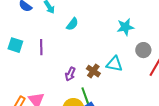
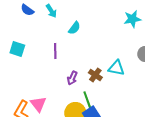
cyan star: (125, 27) -> (132, 19), moved
purple line: (41, 47) -> (55, 51), moved

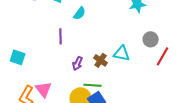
cyan square: (17, 49) -> (18, 57), moved
green line: (87, 100) -> (93, 85), turned -66

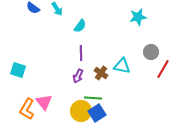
purple line: (61, 36) -> (81, 53), moved

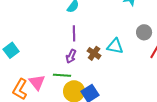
cyan square: (18, 70) -> (11, 50), turned 35
green line: (93, 98) -> (62, 75), moved

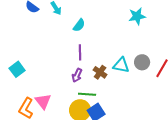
gray circle: (144, 32) -> (142, 62), moved
green line: (62, 75) -> (87, 94), moved

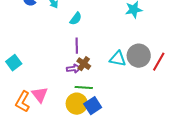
gray circle: (142, 62) -> (139, 56), size x1.5
brown cross: (100, 72) -> (84, 64), moved
purple arrow: (77, 75) -> (74, 69), turned -120

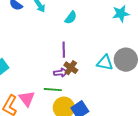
cyan semicircle: (76, 19) -> (71, 18), moved
green line: (84, 88) -> (53, 90), moved

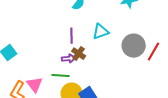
cyan triangle: (105, 63) -> (101, 32), moved, turned -30

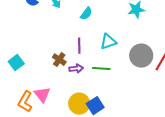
brown cross: (79, 54) -> (59, 60), moved
green line: (61, 76) -> (101, 69), moved

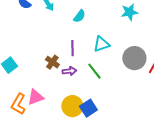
green line: (101, 69) -> (94, 71), turned 48
pink triangle: (42, 95) -> (35, 97), turned 48

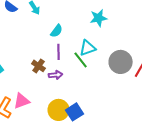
cyan star: (129, 12) -> (99, 18), moved
cyan semicircle: (79, 16) -> (57, 31), moved
green line: (94, 71) -> (81, 60), moved

